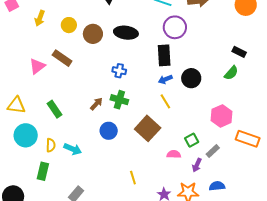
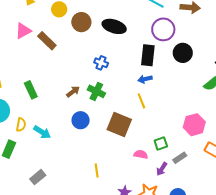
pink triangle: (37, 66) -> (23, 31), moved
black circle: (191, 78) -> (183, 53), moved
brown square: (148, 128) -> (119, 125), turned -30

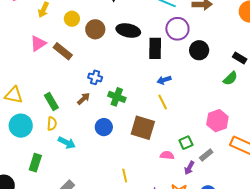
black rectangle: (148, 55) -> (155, 48), moved
blue cross: (101, 63) -> (95, 77), moved
brown arrow: (73, 92) -> (84, 99), moved
yellow semicircle: (21, 125) -> (52, 124), moved

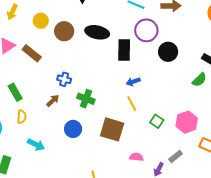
green rectangle: (51, 102) -> (15, 92), moved
yellow semicircle: (52, 124) -> (22, 117), moved
green square: (186, 143) -> (157, 121), moved, turned -32

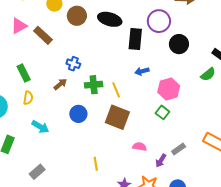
green cross: (86, 99) -> (94, 85), turned -30
yellow line: (132, 104) -> (116, 90), moved
pink hexagon: (187, 122) -> (169, 89), moved

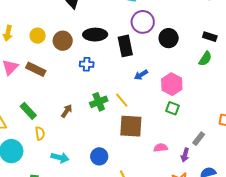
blue cross: (73, 64) -> (87, 64), moved
blue circle: (78, 114) -> (99, 156), moved

